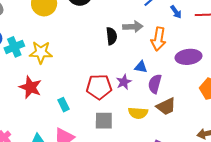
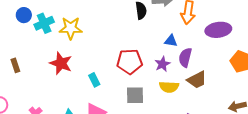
purple star: (124, 82) -> (162, 64), moved

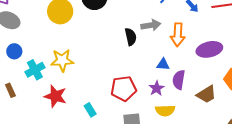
cyan cross: (44, 23) -> (35, 70), moved
brown rectangle: (15, 65) -> (10, 90), moved
brown trapezoid: (197, 80) -> (206, 94), moved

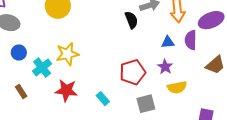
purple semicircle: (179, 80) -> (191, 40), moved

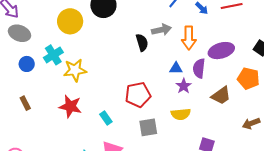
cyan cross: (42, 67) -> (53, 55), moved
purple star: (165, 67) -> (184, 86), moved

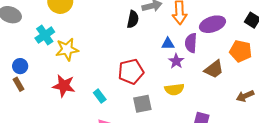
black semicircle: (142, 43) -> (133, 19), turned 30
blue circle: (27, 64) -> (20, 66), moved

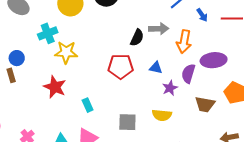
blue triangle: (168, 44) -> (156, 68), moved
brown trapezoid: (214, 69) -> (205, 104), turned 35
red pentagon: (131, 72) -> (121, 66), moved

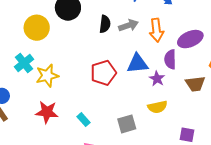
black semicircle: (137, 38) -> (105, 24), moved
blue triangle: (156, 68) -> (137, 63), size x1.6

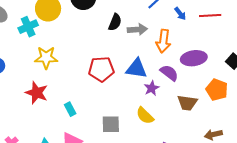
purple semicircle: (170, 59) -> (169, 73), turned 114
cyan cross: (24, 63) -> (28, 27), moved
yellow semicircle: (157, 107) -> (145, 116), turned 42

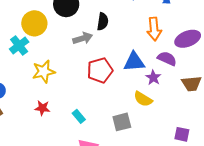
gray arrow: (137, 29) -> (83, 38), moved
red star: (37, 93) -> (42, 108), size x0.7
yellow semicircle: (145, 116) -> (143, 99), moved

